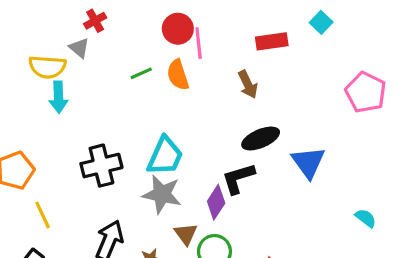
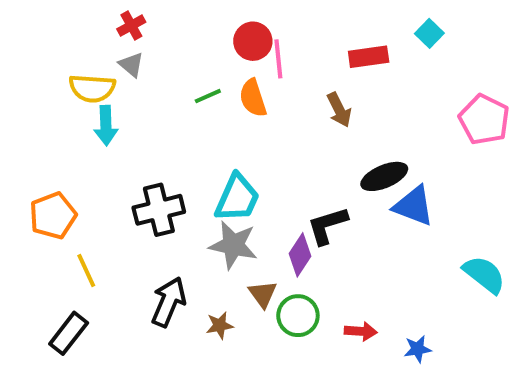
red cross: (95, 21) -> (131, 25), moved
black ellipse: (261, 139) -> (384, 176), moved
blue triangle: (308, 162) -> (414, 206), turned -33
cyan semicircle: (366, 218) -> (484, 274), size x1.6

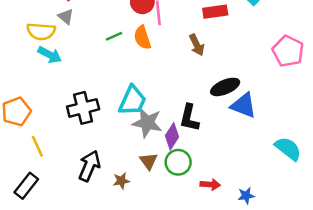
cyan arrow: (106, 125) -> (50, 55), turned -60
black L-shape: (327, 225) -> (189, 118), turned -60
gray star: (233, 245) -> (147, 123), moved
green circle: (298, 316) -> (178, 162), moved

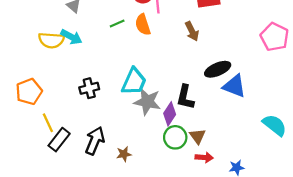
yellow semicircle: (41, 31) -> (51, 40), moved
cyan arrow: (50, 55) -> (71, 37), moved
black cross: (83, 108) -> (89, 88), size x0.7
brown triangle: (149, 161) -> (198, 136), moved
black rectangle: (26, 186) -> (59, 140), moved

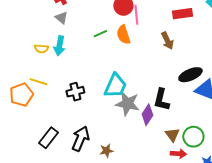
cyan arrow: (71, 37) -> (59, 46), turned 72
yellow semicircle: (51, 40) -> (41, 49), size x0.6
yellow line: (48, 123) -> (38, 82), moved, turned -48
green circle: (175, 137) -> (193, 137), moved

